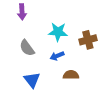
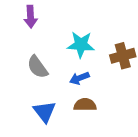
brown semicircle: (71, 75) -> (85, 105), moved

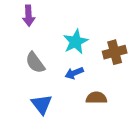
cyan star: (81, 45) -> (76, 42), turned -30
brown semicircle: (85, 105) -> (96, 98), moved

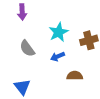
blue triangle: (42, 104) -> (22, 87), moved

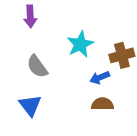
blue arrow: (58, 56) -> (100, 78), moved
blue triangle: (22, 87) -> (30, 105), moved

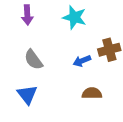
cyan star: (80, 44) -> (75, 17), moved, turned -30
blue arrow: (100, 78) -> (82, 61), moved

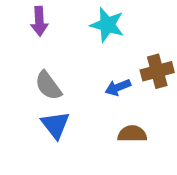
blue triangle: (27, 94) -> (55, 125), moved

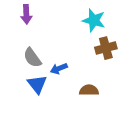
cyan star: (107, 25) -> (94, 20), moved
blue arrow: (118, 87) -> (59, 69), moved

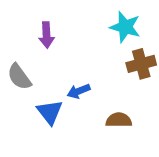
purple arrow: (26, 14) -> (47, 35), moved
gray semicircle: (32, 58) -> (19, 77), moved

